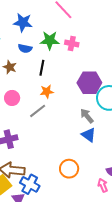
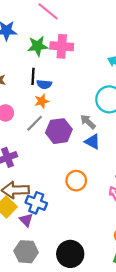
pink cross: (72, 43) -> (62, 46), size x1.5
blue semicircle: (25, 48) -> (44, 84), moved
purple hexagon: (89, 83) -> (59, 131), moved

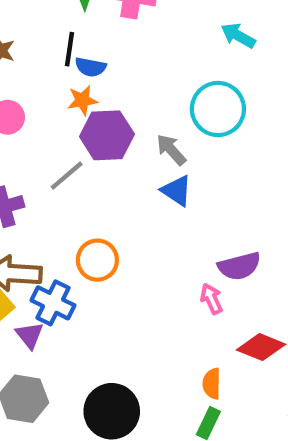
gray line: (35, 123) -> (67, 176), moved
purple hexagon: (59, 131) -> (107, 135), moved
orange circle: (76, 181) -> (97, 260), moved

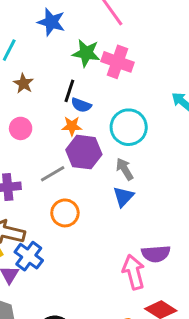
cyan circle: (218, 109) -> (129, 127), moved
blue triangle: (177, 191) -> (123, 197), turned 30
orange circle: (97, 260) -> (65, 213), moved
pink arrow: (211, 299) -> (134, 272), size x1.6

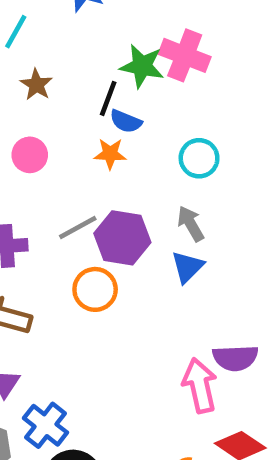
green star: (86, 53) -> (142, 66), moved
cyan circle: (129, 127) -> (199, 158), size x0.7
purple hexagon: (84, 152) -> (122, 238), moved
blue cross: (29, 256) -> (46, 425), moved

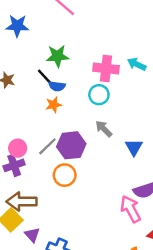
pink cross: (185, 55) -> (106, 68), moved
black line: (108, 98) -> (45, 77), turned -48
pink circle: (30, 155) -> (18, 148), moved
blue triangle: (187, 267) -> (134, 147), moved

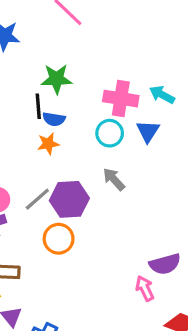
black line: (45, 77) -> (38, 106), turned 36
blue triangle: (134, 147) -> (148, 131), moved
pink arrow: (131, 209) -> (145, 288), size x0.7

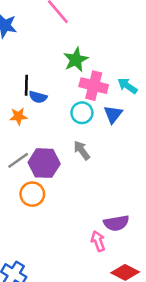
green star: (57, 79) -> (76, 60), moved, turned -30
orange star: (48, 144) -> (18, 116), moved

